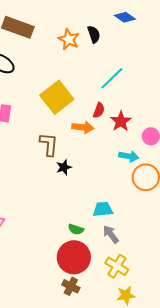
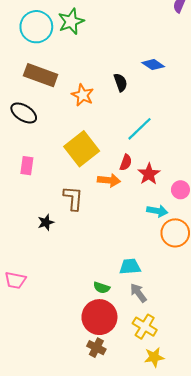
orange star: (69, 39) -> (83, 95), moved
black star: (64, 167) -> (46, 222), moved

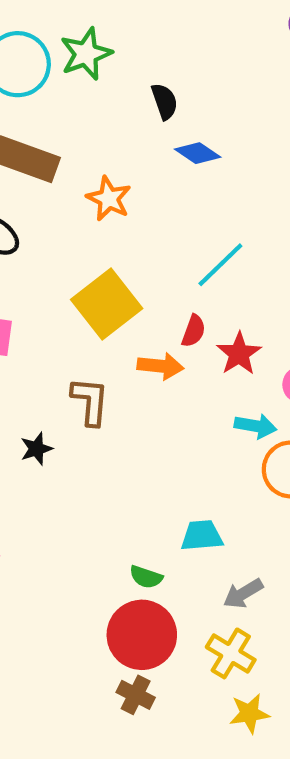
blue diamond: (153, 65) -> (198, 153), moved
black semicircle: (120, 82) -> (165, 101), moved
gray arrow: (138, 293) -> (243, 594), moved, turned -84

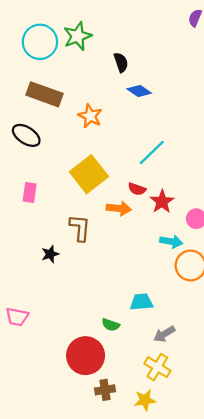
red semicircle: (194, 331) -> (137, 189), turned 90
red circle: (142, 635) -> (86, 356), moved
brown cross: (136, 695) -> (105, 390), turned -36
yellow star: (249, 713) -> (145, 400), moved

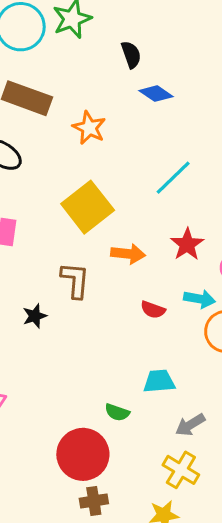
red semicircle: (137, 189) -> (153, 310), moved
brown cross: (105, 390) -> (94, 501), moved

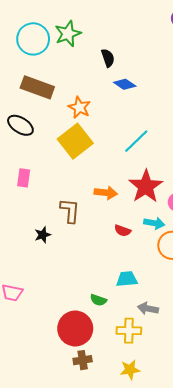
yellow square: (88, 207) -> (75, 141), moved
red star: (187, 244) -> (146, 186), size x1.5
gray arrow: (190, 425) -> (148, 309), turned 42
yellow cross: (181, 470) -> (129, 331), moved, turned -30

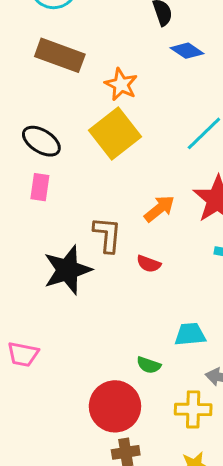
black ellipse: (20, 125) -> (41, 141), moved
orange arrow: (106, 193) -> (159, 209), turned -45
red semicircle: (123, 231) -> (149, 264), moved
black star: (43, 235) -> (67, 270), size x2.0

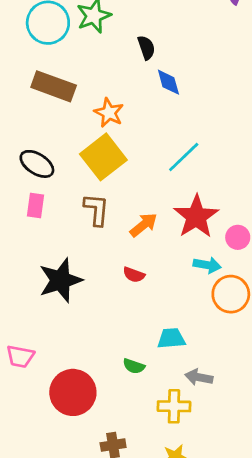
blue diamond: (187, 51) -> (168, 82), turned 40
brown L-shape: (107, 235) -> (96, 210), moved
red circle: (115, 406) -> (73, 392), moved

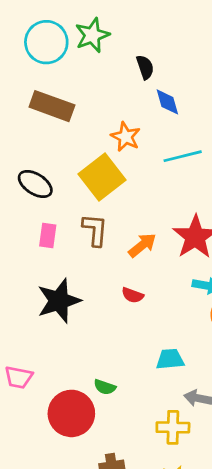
orange star: (109, 113) -> (126, 137), moved
cyan line: (184, 157) -> (183, 156), moved, turned 30
pink rectangle: (36, 205) -> (48, 235), moved
green semicircle: (134, 366) -> (105, 387), moved

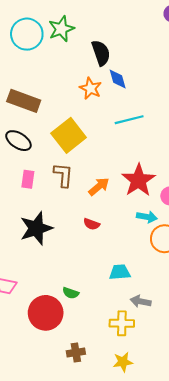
black semicircle: (145, 67) -> (101, 53), size x1.4
brown rectangle: (52, 106) -> (24, 101), moved
orange star: (126, 137) -> (90, 88), moved

